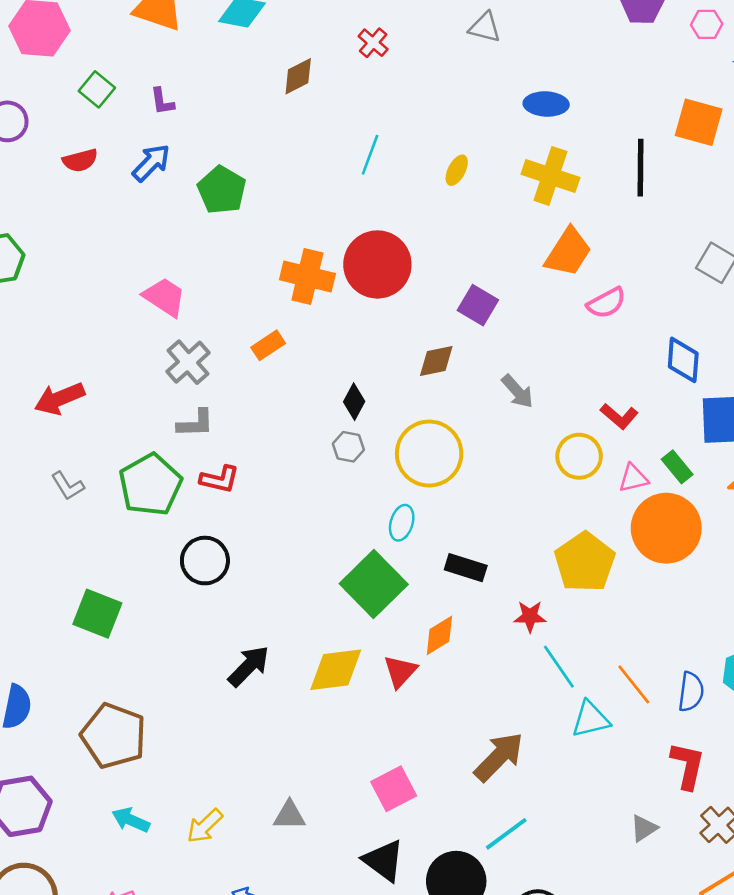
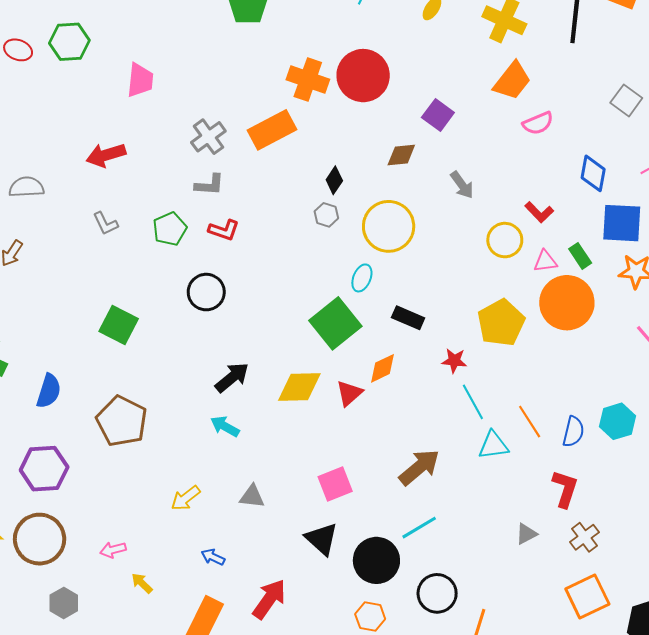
pink trapezoid: (164, 297) -> (140, 80), moved, turned 57
orange rectangle: (268, 345) -> (272, 130), size x1.8
green pentagon: (150, 485) -> (170, 229), size x0.7
cyan arrow: (131, 820) -> (225, 426), moved

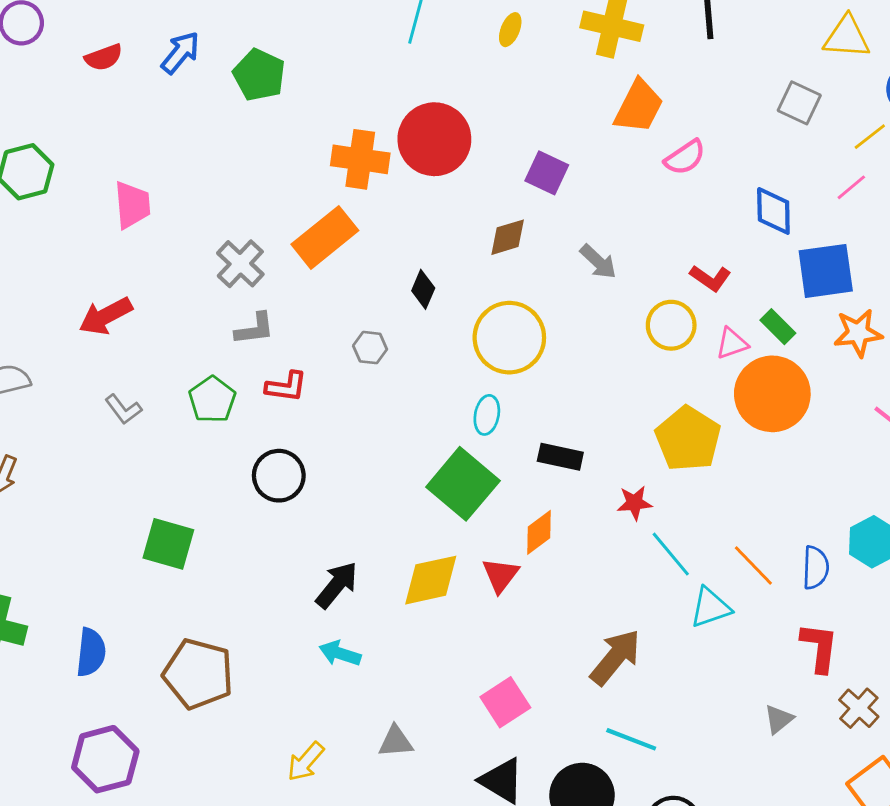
gray hexagon: (326, 215) -> (370, 348), moved
cyan line: (419, 528) -> (631, 739), turned 63

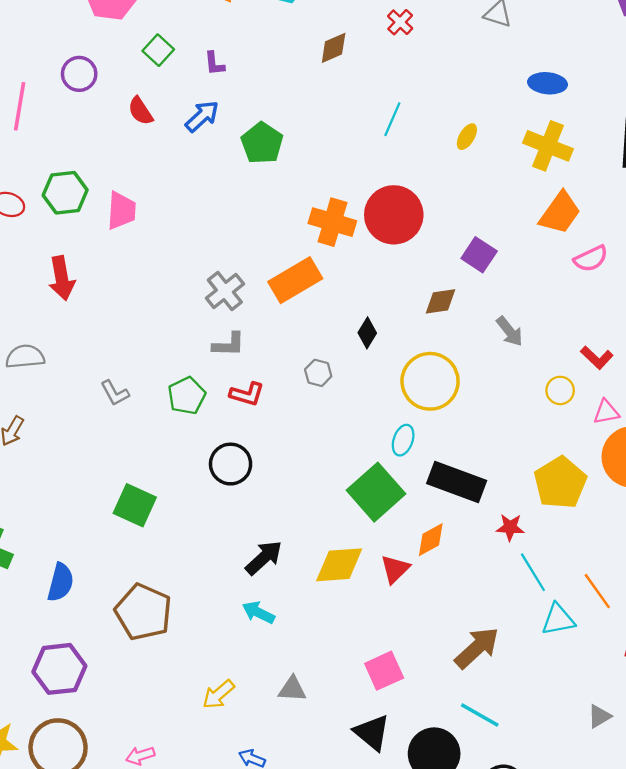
red semicircle: (104, 57) -> (140, 111), turned 68
pink trapezoid: (132, 205) -> (121, 211), moved
red arrow: (106, 316) -> (62, 278), moved, turned -81
yellow circle: (671, 325) -> (560, 390), size x0.7
black rectangle: (560, 457) -> (457, 482), size x1.6

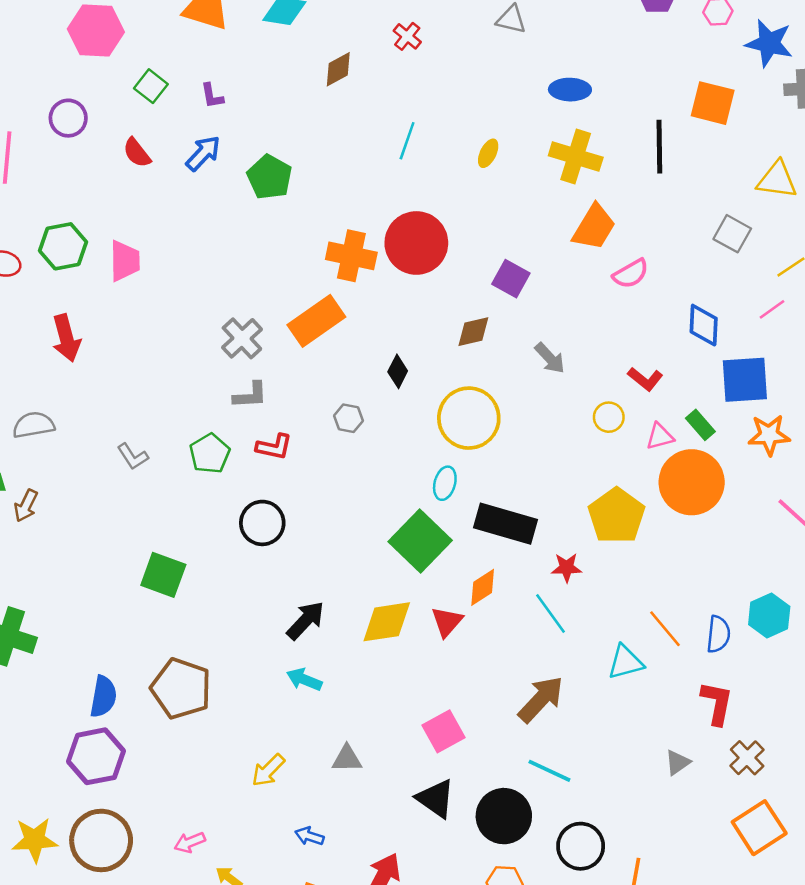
cyan line: (533, 572) -> (550, 614), moved
blue semicircle: (61, 582) -> (103, 697), moved

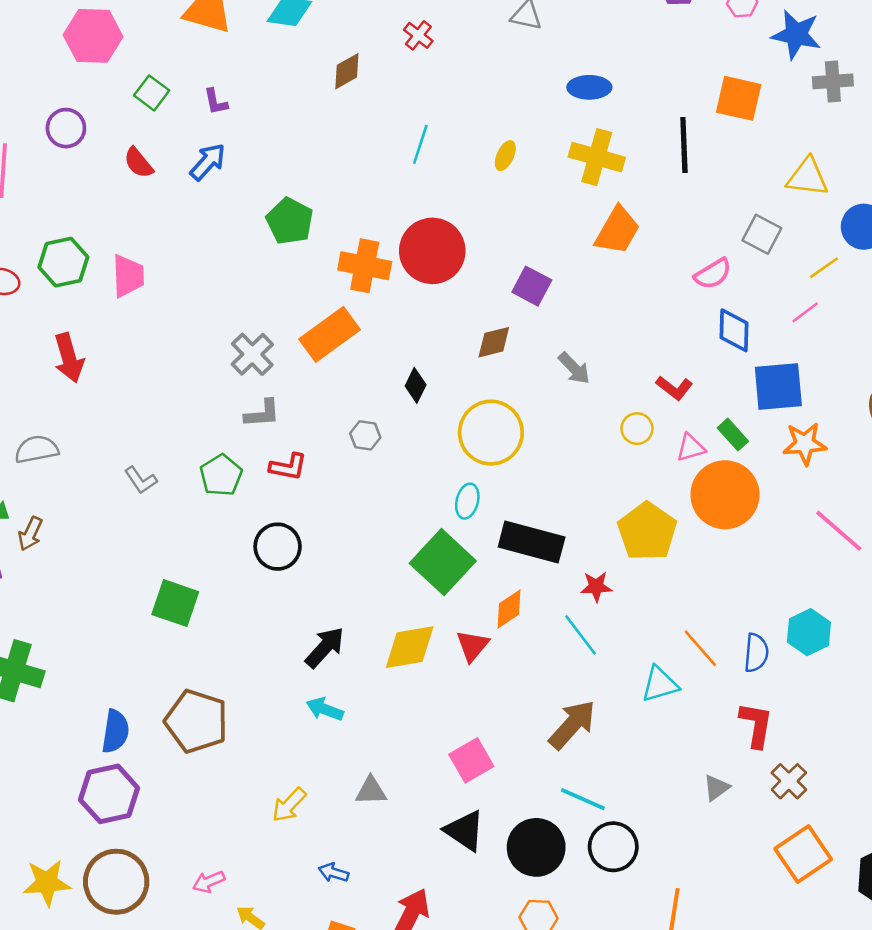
green pentagon: (270, 177) -> (290, 221), moved
pink semicircle: (631, 274) -> (713, 274), moved
black circle: (581, 846) -> (613, 847), moved

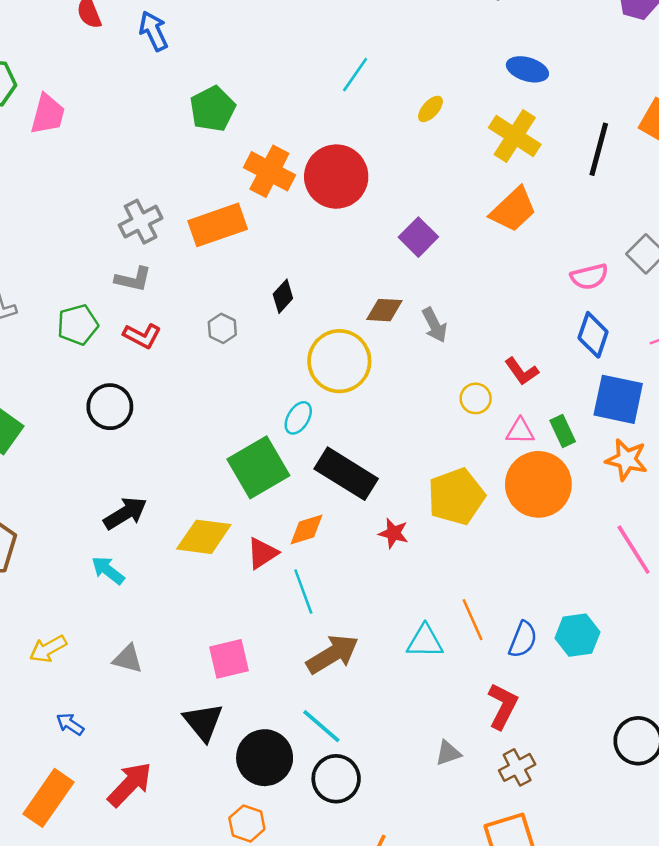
blue arrow: (208, 162) -> (153, 31), turned -84
brown diamond: (494, 342) -> (384, 310), moved
cyan line: (580, 635) -> (303, 592), moved

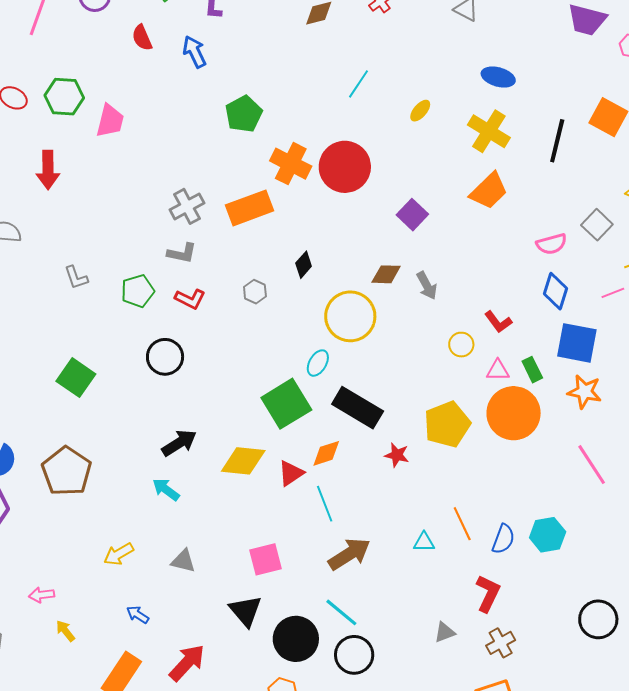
cyan triangle: (425, 641) -> (424, 542), size x0.7

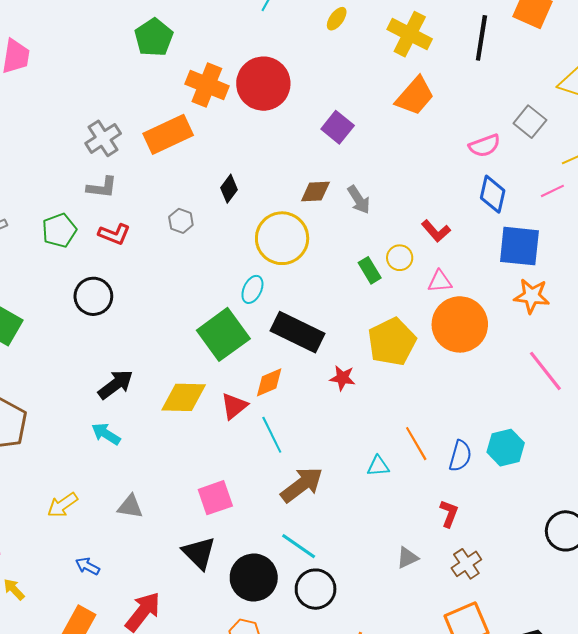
green rectangle: (532, 370) -> (370, 270), moved
red L-shape: (488, 593) -> (449, 514), size x0.7

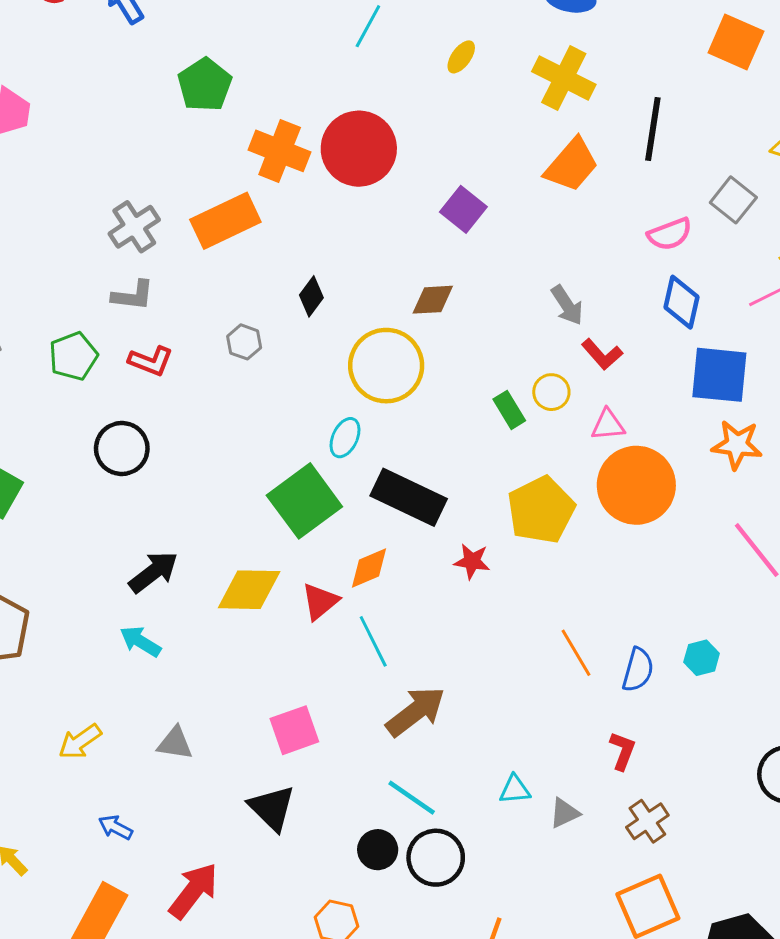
black line: (481, 38) -> (653, 129), moved
gray arrow: (359, 200) -> (567, 305), moved
cyan hexagon: (506, 448) -> (702, 658), size x0.7
cyan triangle: (378, 466) -> (515, 789), moved
black circle: (254, 578) -> (378, 850), moved, size x0.6

